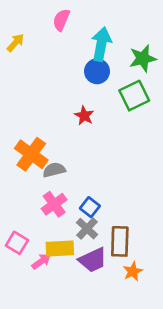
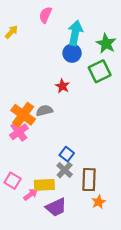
green star: (143, 58) -> (106, 44), turned -30
gray semicircle: (54, 170) -> (44, 111), moved
pink cross: (54, 204) -> (19, 132), moved
purple trapezoid: (93, 260) -> (56, 207), moved

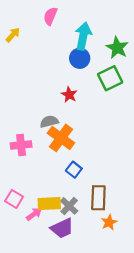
orange cross: (23, 115) -> (61, 138), moved
pink cross: (19, 132) -> (21, 145), turned 30
gray cross: (65, 170) -> (69, 206), moved

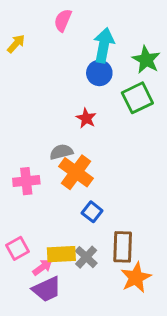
pink square: (14, 199) -> (18, 248), turned 30
orange star: (109, 222) -> (136, 278), size x1.5
purple trapezoid: (62, 228) -> (47, 289), moved

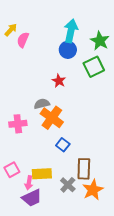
pink semicircle: (63, 20) -> (23, 40), moved
gray cross: (86, 257) -> (68, 185), moved
pink arrow: (42, 267) -> (29, 183), turned 136

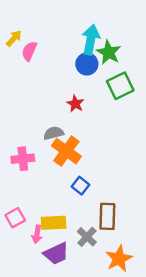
green star: (100, 41) -> (109, 52), moved
orange star: (93, 190) -> (119, 259), moved
purple trapezoid: (32, 198) -> (56, 253), moved

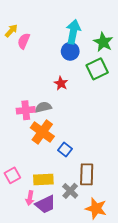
green star: (109, 52) -> (103, 42), moved
orange cross: (66, 151) -> (42, 132), moved
pink cross: (23, 159) -> (26, 110), moved
pink arrow: (37, 234) -> (30, 198), moved
orange star: (119, 259) -> (96, 208), turned -30

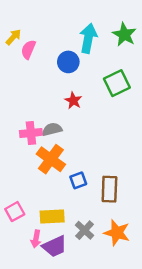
green star: (103, 42) -> (124, 35), moved
blue circle: (70, 51) -> (68, 62), moved
blue square: (65, 150) -> (78, 180), turned 32
brown rectangle: (87, 174) -> (109, 189), moved
orange star: (96, 208) -> (117, 233), moved

